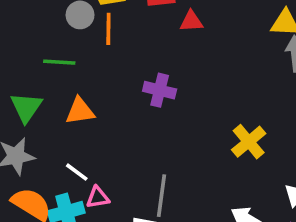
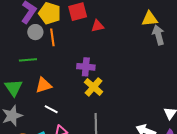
yellow cross: (249, 142) -> (94, 87), moved
white line: (77, 172) -> (51, 109), moved

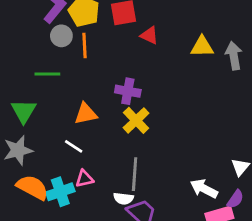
yellow triangle: (150, 19) -> (202, 47), moved
red triangle: (97, 26) -> (149, 35), turned 32
orange triangle: (44, 85) -> (86, 114), moved

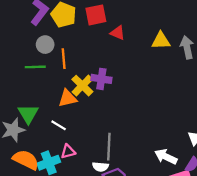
gray circle: (61, 36) -> (45, 45), moved
orange line: (84, 45) -> (64, 59), moved
green triangle: (24, 111) -> (28, 114), moved
yellow cross: (136, 120) -> (82, 86), moved

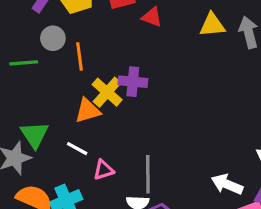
green line: (35, 67) -> (24, 63), moved
pink triangle: (68, 151) -> (104, 170), moved

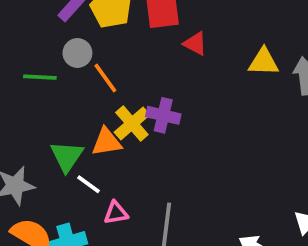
orange line: (79, 56) -> (105, 78), turned -36
green triangle: (35, 135) -> (67, 156), moved

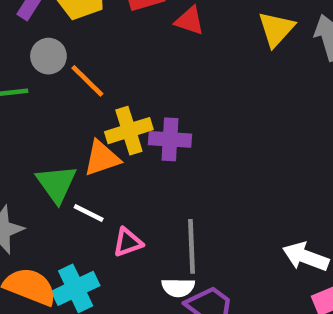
yellow triangle: (264, 62) -> (276, 29), turned -40
purple cross: (163, 115) -> (170, 139), moved
yellow cross: (132, 123) -> (129, 131), turned 33

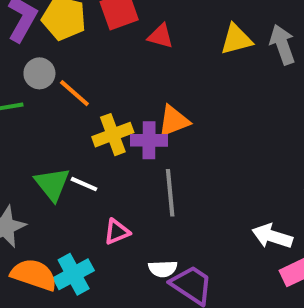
yellow triangle: (276, 29) -> (236, 39), turned 36
orange triangle: (102, 158) -> (174, 121), moved
white line: (89, 213) -> (84, 184), moved
gray line: (191, 246) -> (170, 193), moved

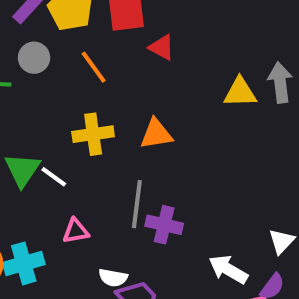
yellow triangle: (236, 39) -> (240, 92), moved
orange line: (74, 93) -> (94, 67), moved
purple cross: (149, 140) -> (164, 225), moved

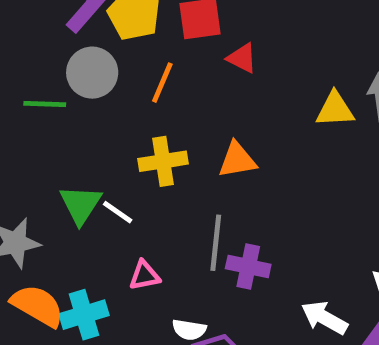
gray circle: (34, 58) -> (92, 73), size x1.4
orange line: (94, 67) -> (162, 83), turned 60

